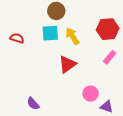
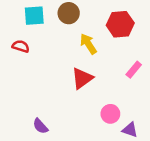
red hexagon: (108, 29) -> (120, 24), moved
cyan square: (50, 33) -> (34, 16), moved

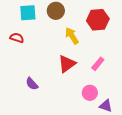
pink rectangle: (134, 70) -> (98, 64), moved
purple semicircle: (40, 126) -> (32, 84), moved

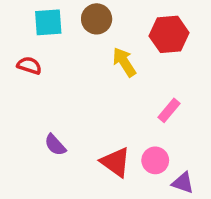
red triangle: (67, 64) -> (116, 162), moved, turned -48

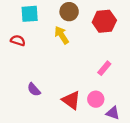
brown circle: (97, 19) -> (69, 12), moved
yellow arrow: (124, 62) -> (62, 35), moved

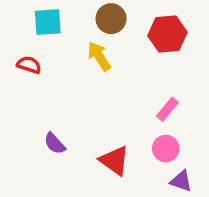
pink circle: (96, 99) -> (166, 149), moved

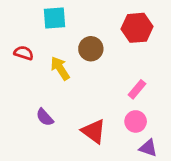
brown circle: (111, 19) -> (91, 49), moved
cyan square: (48, 22) -> (54, 18), moved
yellow arrow: (99, 56) -> (60, 68), moved

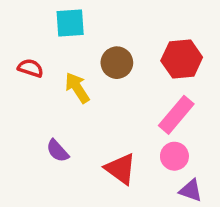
red hexagon: (137, 28) -> (182, 59), moved
pink rectangle: (137, 89) -> (176, 115), size x1.5

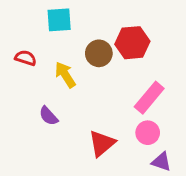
red hexagon: (182, 59) -> (132, 43), moved
purple semicircle: (57, 151) -> (48, 116), moved
red triangle: (120, 169) -> (102, 143), turned 44

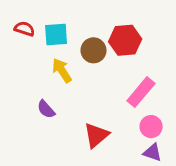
cyan square: (59, 20) -> (56, 35), moved
red semicircle: (26, 58) -> (24, 29), moved
pink circle: (148, 133) -> (151, 127), moved

